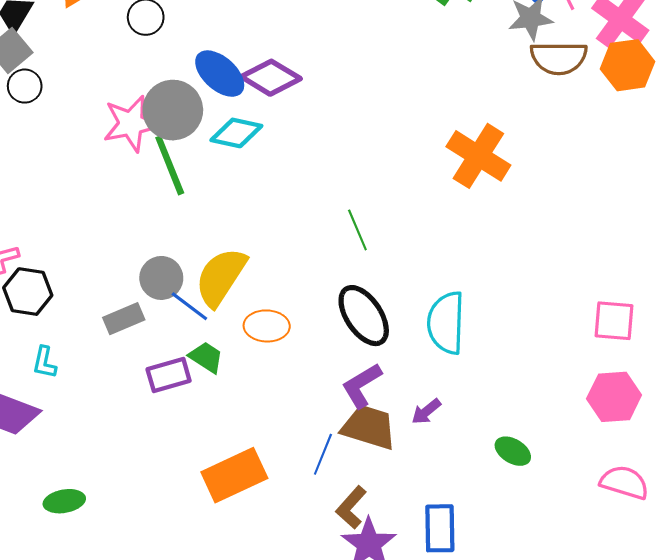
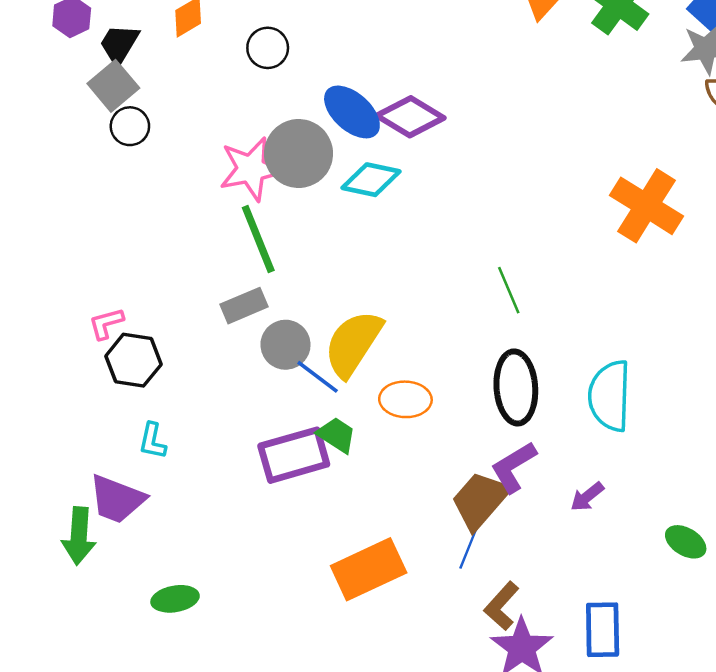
green line: (170, 165) -> (258, 239), moved
black ellipse: (364, 316) -> (516, 387), turned 30
gray rectangle: (124, 319) -> (244, 306), moved
purple rectangle: (169, 375) -> (294, 455), size x1.4
brown trapezoid: (369, 427) -> (480, 500), moved, turned -66

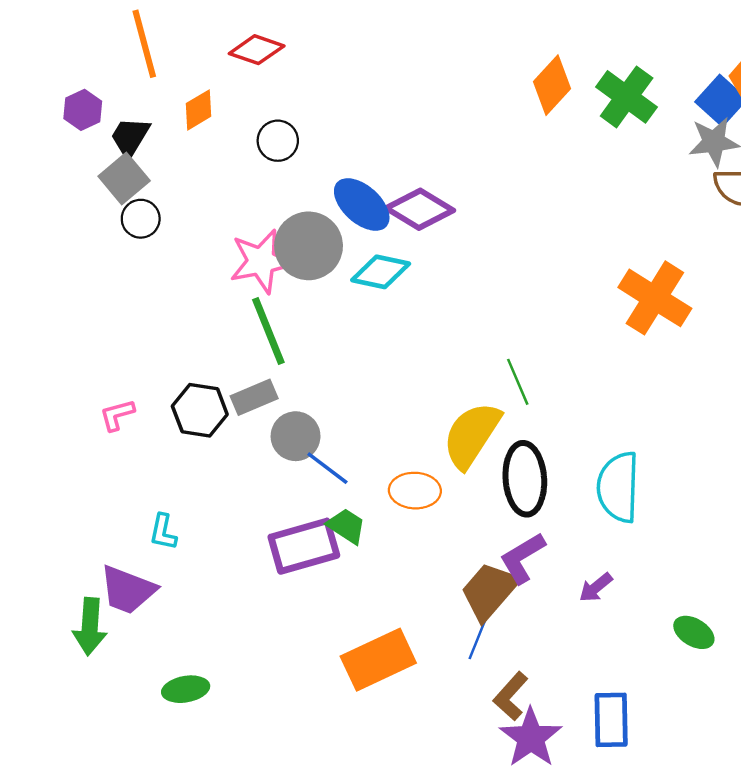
yellow semicircle: (353, 344) -> (472, 435), moved
black hexagon: (133, 360) -> (200, 410), moved

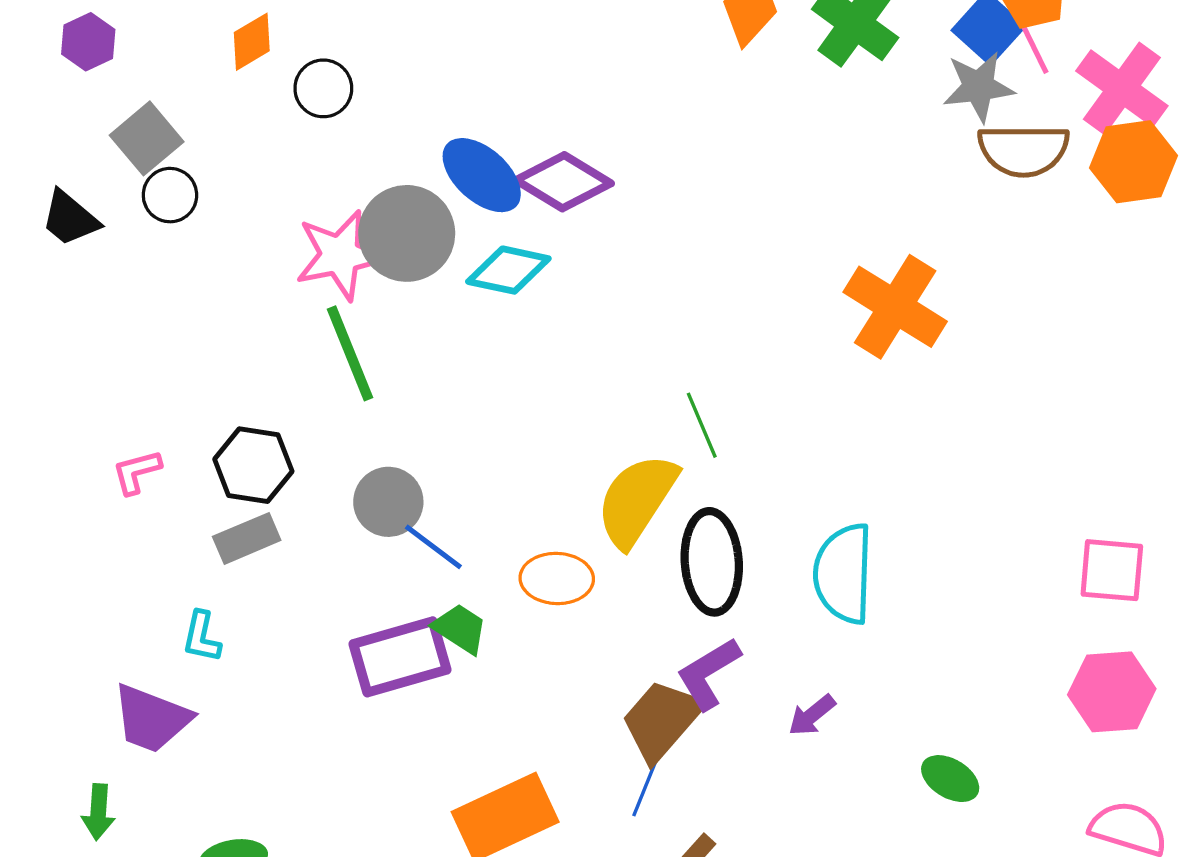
black trapezoid: (130, 137) -> (70, 218), moved, turned -81
black circle: (278, 141) -> (323, 88), moved
gray rectangle: (254, 397) -> (247, 538), moved
green arrow: (90, 627) -> (98, 812), moved, size x0.7

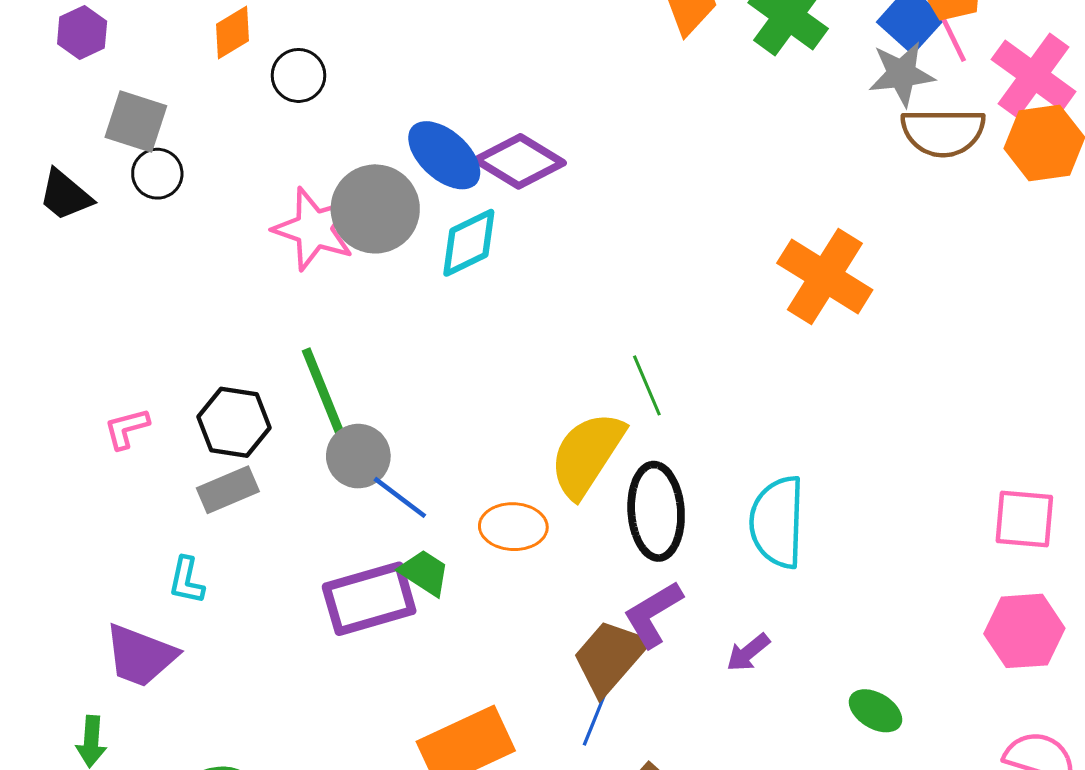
gray square: (147, 138) -> (136, 121), turned -32
pink star: (340, 255) -> (314, 229), turned 30
cyan diamond: (508, 270) -> (469, 243), turned -38
green line: (350, 353) -> (323, 392), moved

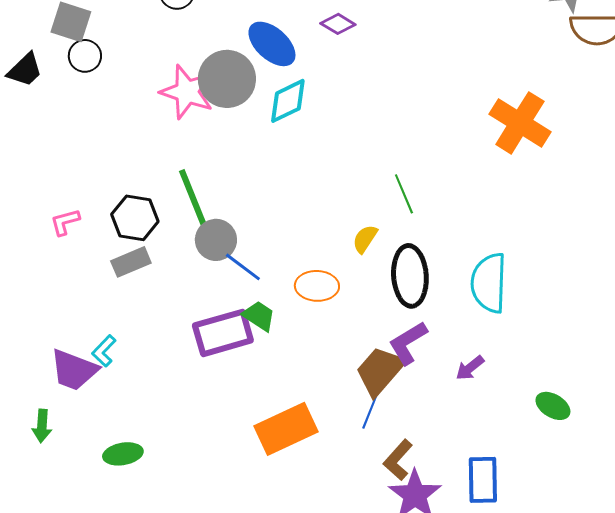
purple diamond: (519, 161) -> (338, 24), moved, size x0.6
black trapezoid: (65, 195) -> (25, 70), turned -84
yellow semicircle: (587, 455) -> (365, 239), size x0.5
cyan L-shape: (186, 580) -> (104, 351), moved, turned 32

